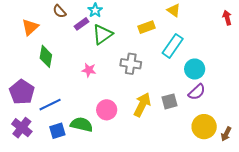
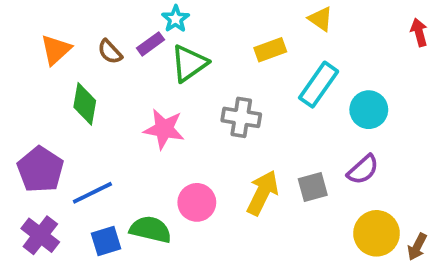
brown semicircle: (60, 11) -> (110, 52), moved
cyan circle: (195, 69) -> (369, 110), moved
pink star: (89, 70) -> (164, 129), size x1.5

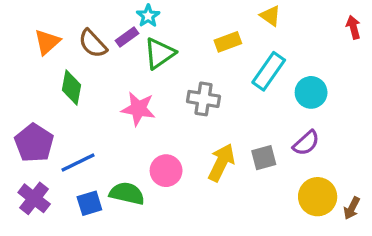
brown semicircle: (110, 52) -> (93, 44), size x1.4

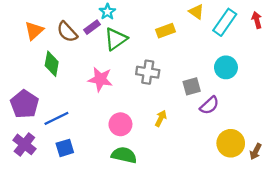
cyan rectangle: (269, 71) -> (225, 22), moved
purple semicircle: (306, 143) -> (209, 105), moved
gray square: (264, 158) -> (192, 86), moved
yellow arrow: (221, 162) -> (161, 118), size x0.6
green semicircle: (127, 193) -> (124, 155), moved

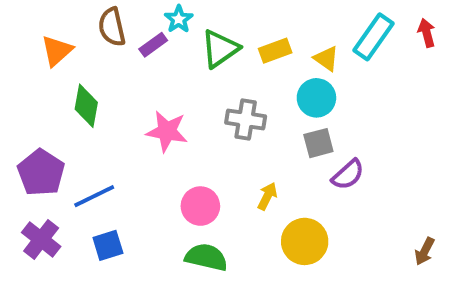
yellow triangle: (196, 12) -> (326, 59), moved
brown semicircle: (67, 32) -> (112, 27), moved, turned 30
green triangle: (116, 39) -> (220, 49), moved
cyan circle: (226, 67) -> (316, 98), moved
yellow circle: (231, 143) -> (305, 241), moved

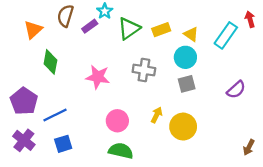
brown semicircle: (112, 27) -> (65, 16), turned 30
cyan rectangle: (373, 37) -> (226, 35), moved
purple semicircle: (348, 175) -> (236, 90), moved
yellow circle: (305, 241) -> (183, 127), moved

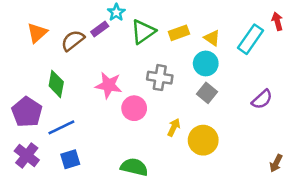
brown semicircle: (65, 16) -> (73, 40), moved, turned 35
green diamond: (50, 62) -> (56, 84), moved
gray square: (187, 84) -> (207, 93), turned -36
pink circle: (117, 121) -> (134, 108), moved

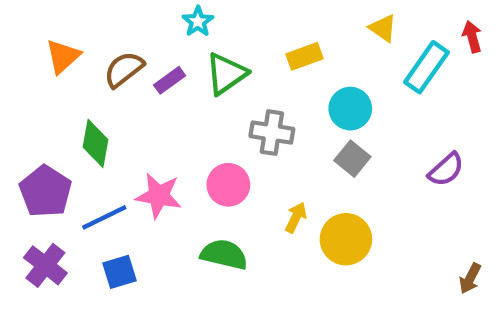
purple rectangle: (100, 29) -> (170, 80), moved
green triangle: (143, 32) -> (226, 74), moved
yellow triangle: (212, 38) -> (383, 28), moved
pink star: (109, 85) -> (159, 196), moved
green semicircle: (134, 167) -> (224, 254), moved

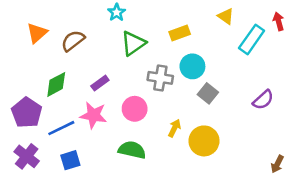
purple rectangle: (170, 80) -> (100, 83), moved
cyan circle: (350, 109) -> (192, 66), moved
green diamond: (96, 143) -> (56, 84), turned 52

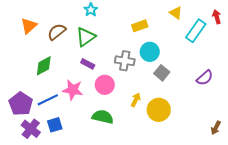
green triangle: (133, 43) -> (86, 37), moved
purple rectangle: (100, 83) -> (88, 64), moved, turned 64
purple pentagon: (27, 113) -> (21, 104), moved
purple cross: (27, 156) -> (31, 129), moved

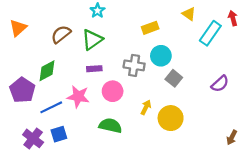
orange triangle: (29, 26) -> (18, 28), moved
purple rectangle: (88, 64) -> (94, 69), turned -32
purple pentagon: (21, 104) -> (22, 90), moved

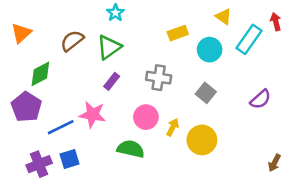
cyan circle: (161, 56) -> (210, 50), moved
purple rectangle: (94, 69) -> (112, 81), turned -48
green diamond: (47, 71) -> (40, 74), moved
pink circle: (113, 91) -> (146, 117), moved
purple cross: (33, 138) -> (39, 164), turned 30

